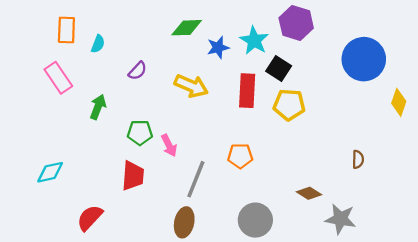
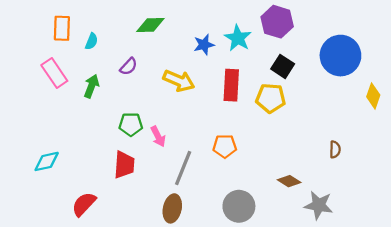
green diamond: (187, 28) -> (150, 25), moved
black square: (279, 68) -> (283, 66), moved
green arrow: (98, 107) -> (91, 86), moved

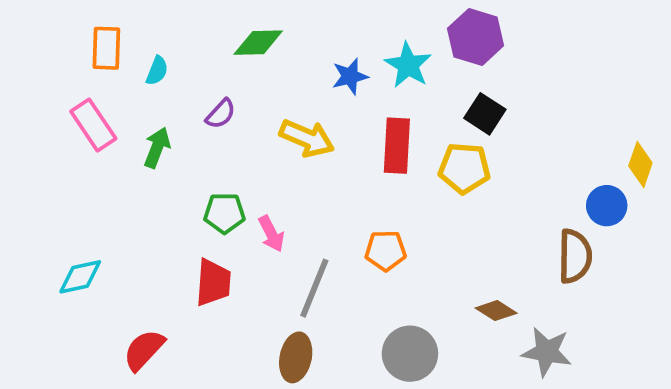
blue circle: (340, 56) -> (607, 206), moved, size x0.6
brown semicircle: (335, 149) -> (575, 256), size x1.8

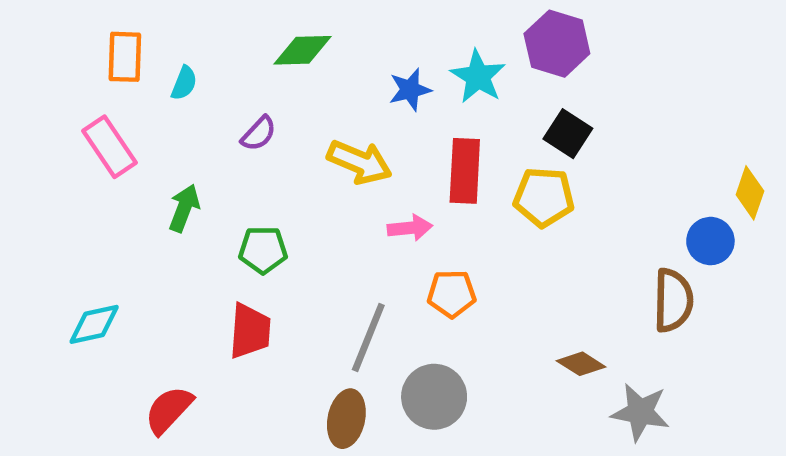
green arrow: (157, 148) -> (184, 208), moved
pink arrow: (271, 234) -> (410, 228), moved, turned -69
gray circle: (410, 354) -> (434, 397), moved

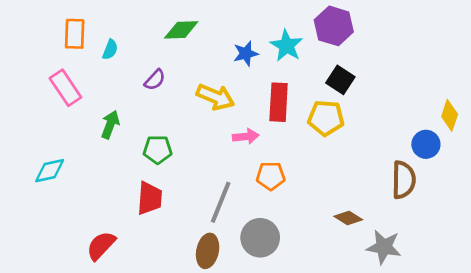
cyan diamond: (94, 324) -> (50, 171), moved

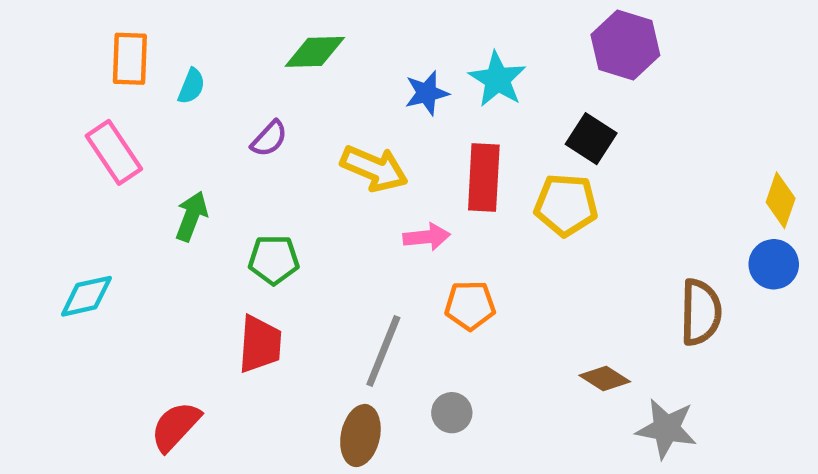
purple hexagon: (334, 26) -> (625, 45), moved
blue circle: (426, 144) -> (774, 264), moved
gray circle: (260, 238) -> (452, 413), size x0.6

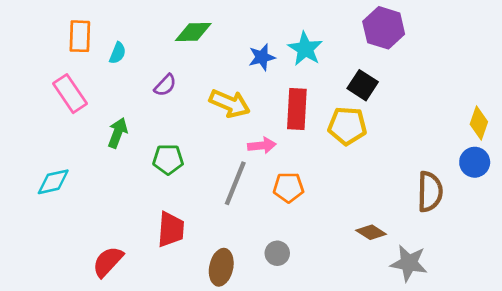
red trapezoid: (260, 344) -> (171, 229), moved
gray line: (383, 351) -> (235, 183), moved

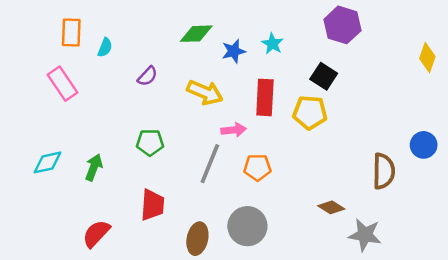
green diamond: (193, 32) -> (196, 34), moved
cyan star: (305, 49) -> (272, 44), size x0.7
yellow diamond: (479, 123) -> (427, 57), moved
green arrow: (118, 133) -> (94, 167), moved
gray circle: (277, 253) -> (247, 226), size x1.8

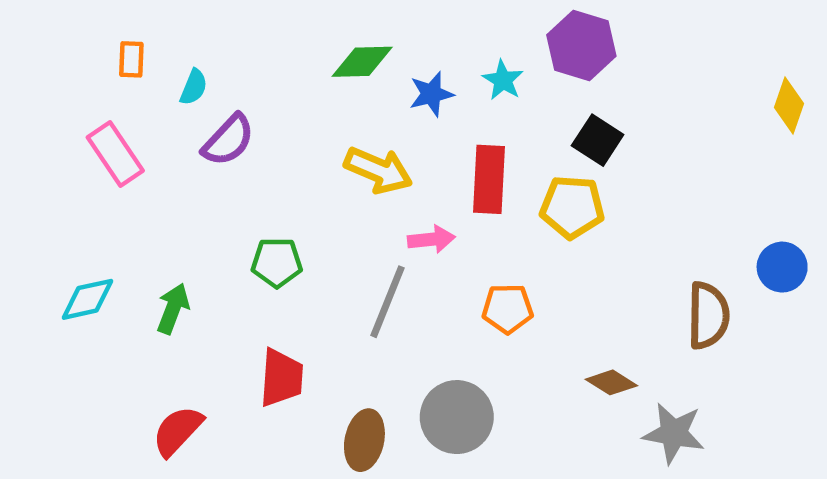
purple hexagon: (342, 25) -> (581, 46), moved
orange rectangle: (71, 32) -> (131, 59), size x0.7
purple semicircle: (147, 76) -> (228, 140), moved, size x1.4
orange pentagon: (257, 167) -> (508, 309), moved

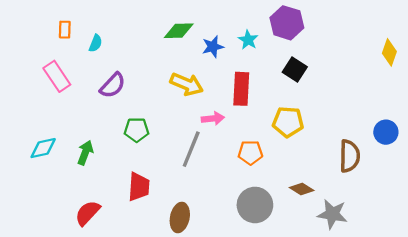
purple semicircle: (228, 140) -> (113, 85), moved
yellow pentagon: (572, 207) -> (288, 122), moved
gray circle: (457, 417) -> (255, 205), moved

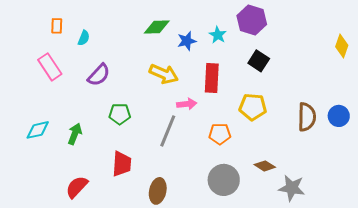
brown semicircle: (349, 156) -> (307, 117), moved

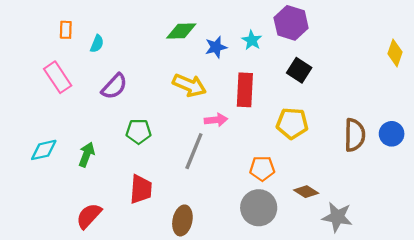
orange pentagon: (220, 134) -> (262, 168), moved

